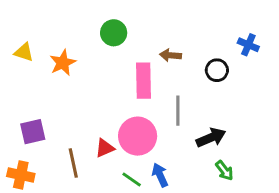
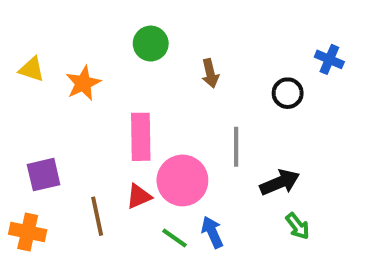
brown arrow: (171, 55) -> (210, 73), moved, turned -108
pink rectangle: (144, 81) -> (141, 137), moved

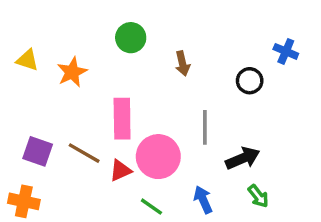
purple square: (44, 175) -> (38, 151), turned 32
brown line: (97, 216) -> (84, 153), moved, turned -48
blue arrow: (212, 232) -> (203, 200), moved

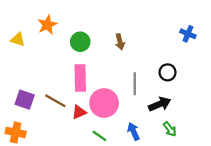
green circle: (131, 38) -> (80, 42), moved
orange star: (72, 72) -> (47, 25), moved
black circle: (250, 81) -> (168, 72), moved

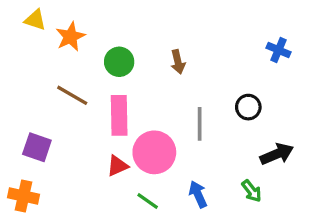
yellow triangle: (18, 39) -> (35, 20), moved
brown line: (55, 101) -> (72, 95), moved
black arrow: (160, 104) -> (277, 154), moved

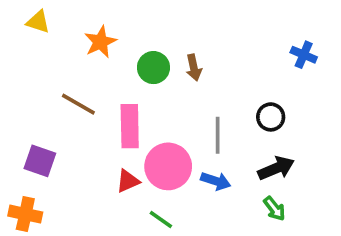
orange star: (70, 37) -> (100, 42), moved
green circle: (119, 62) -> (153, 68), moved
black arrow: (277, 154) -> (276, 168), moved
blue arrow: (198, 194) -> (216, 181), moved, turned 132

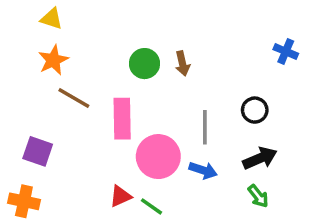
yellow triangle: (38, 22) -> (51, 19), moved
orange star: (100, 42) -> (53, 60), moved
red triangle: (128, 181) -> (120, 196), moved

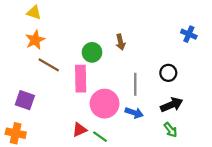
green circle: (144, 64) -> (92, 52), moved

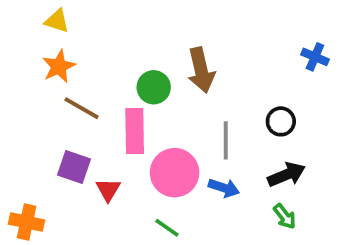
brown arrow: (120, 42) -> (201, 70), size x1.6
purple square: (25, 100) -> (74, 167), moved
red triangle: (79, 130) -> (108, 190), moved, turned -35

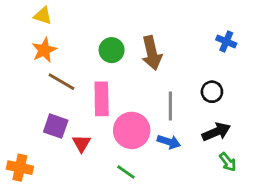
blue cross: (315, 57) -> (226, 42), moved
green circle: (154, 87) -> (112, 50), moved
green arrow: (285, 216) -> (228, 162), moved

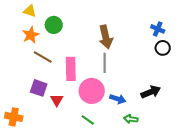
green circle: (112, 50) -> (54, 25), moved
black circle: (212, 92) -> (163, 48), moved
gray line: (170, 106) -> (105, 63), moved
green arrow: (228, 162) -> (131, 119), moved, turned 136

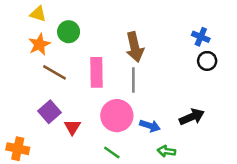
pink rectangle: (71, 69) -> (97, 72), moved
purple square: (39, 88) -> (49, 112), turned 30

